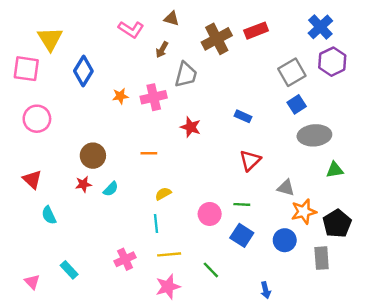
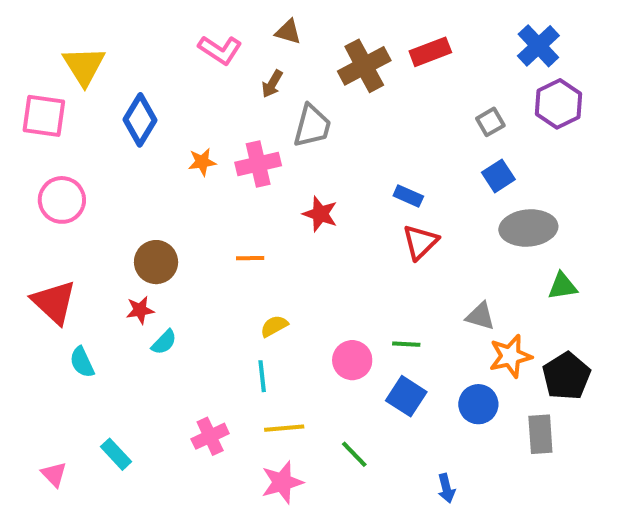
gray square: (292, 72) -> (490, 122), size x0.6
red triangle: (250, 160) -> (420, 242), moved
red triangle: (32, 179) -> (54, 302), size x1.4
cyan semicircle: (111, 189) -> (164, 342), moved

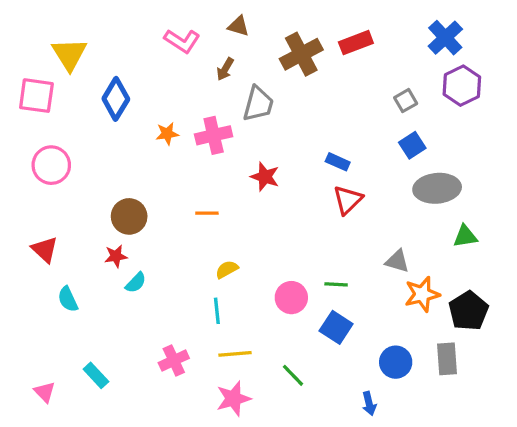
red triangle: (54, 302) -> (45, 250), size x0.7
blue circle: (478, 404) -> (396, 362), moved

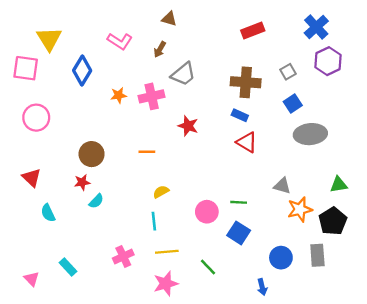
pink L-shape: (182, 41) -> (120, 41), moved
brown cross: (301, 54) -> (246, 82), moved, turned 32
gray trapezoid: (258, 104) -> (183, 74), turned 36
red triangle: (348, 200) -> (247, 142), turned -45
green triangle: (465, 236) -> (339, 185), moved

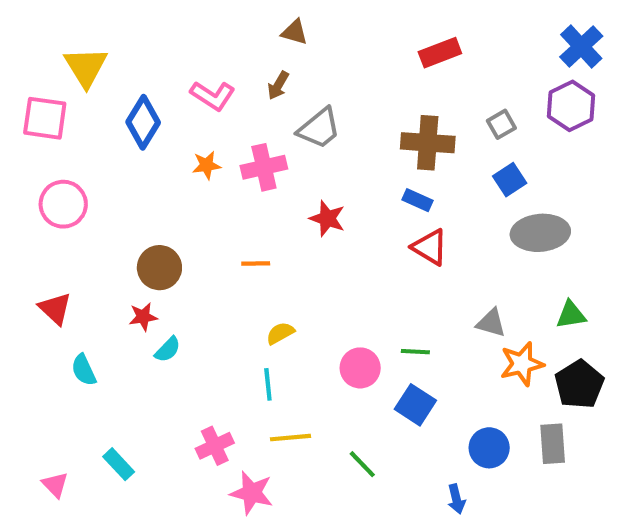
blue cross: (316, 27) -> (581, 46), moved
pink L-shape: (120, 41) -> (213, 96), moved
green triangle: (339, 185) -> (571, 315), moved
pink star: (166, 284) -> (252, 493), moved, turned 30

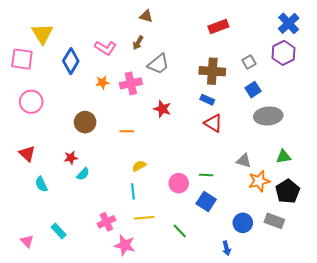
brown circle: (159, 268) -> (85, 122), moved
gray rectangle: (553, 444) -> (274, 221), turned -66

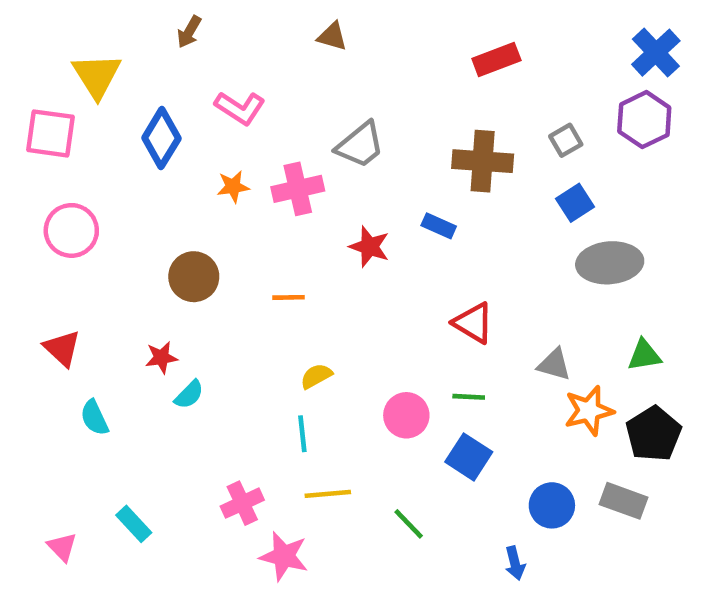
brown arrow: (138, 43) -> (189, 32), moved
blue rectangle: (207, 100) -> (439, 226), moved
red triangle: (213, 123) -> (473, 323), moved

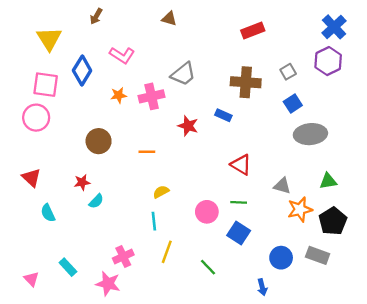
pink square: (51, 133) -> (46, 85), moved
yellow line: (328, 494) -> (167, 252), turned -65
pink star: (284, 556) -> (108, 284), moved

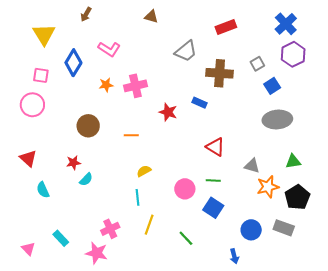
blue cross: (334, 27) -> (286, 24), moved
gray trapezoid: (183, 74) -> (186, 51), moved
pink square: (46, 85) -> (41, 75), size x0.7
blue square: (293, 103) -> (272, 86), moved

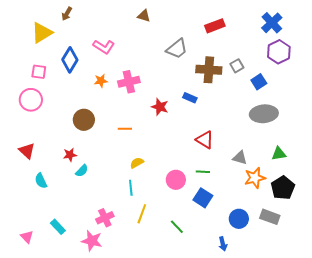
brown arrow: (86, 14) -> (67, 14), moved
yellow triangle: (44, 34) -> (42, 33), turned 30
gray square: (257, 64) -> (237, 66), moved

